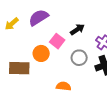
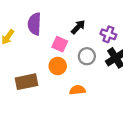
purple semicircle: (39, 18) -> (34, 24), turned -42
orange circle: (41, 53) -> (58, 66), moved

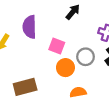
black arrow: (78, 27) -> (73, 12), moved
orange circle: (58, 66) -> (65, 68), moved

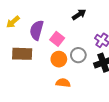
purple semicircle: (29, 27) -> (37, 30), moved
brown rectangle: (25, 87) -> (22, 54), moved

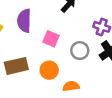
purple semicircle: (37, 30) -> (24, 21), moved
orange circle: (59, 59) -> (49, 70), moved

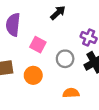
orange semicircle: (71, 86) -> (71, 93), moved

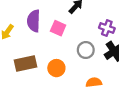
pink square: (38, 45) -> (58, 28), moved

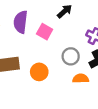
orange semicircle: (94, 82) -> (81, 78), moved

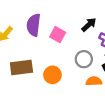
black arrow: (65, 11) -> (89, 25), moved

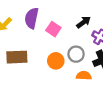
orange circle: (52, 75) -> (56, 61), moved

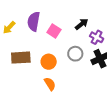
orange circle: (56, 61) -> (49, 62), moved
orange semicircle: (84, 76) -> (50, 84), moved, turned 56

